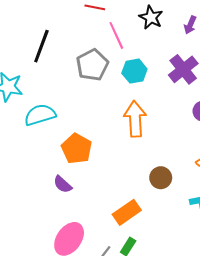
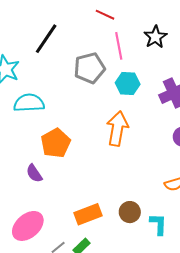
brown circle: (161, 178) -> (130, 212), moved

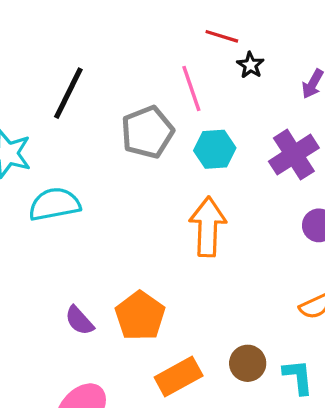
red line: (105, 15) -> (222, 36), moved
black star: (155, 37) -> (250, 65), size x0.7
orange pentagon: (56, 143) -> (140, 316), moved

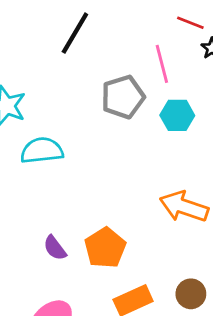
black line: (68, 93) -> (75, 33), moved
orange arrow: (208, 227) -> (184, 207), moved, turned -78

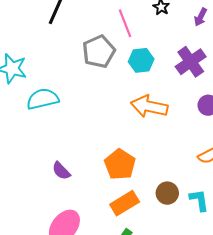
orange arrow: (184, 207) -> (149, 106), moved
orange pentagon: (105, 248) -> (120, 164), moved

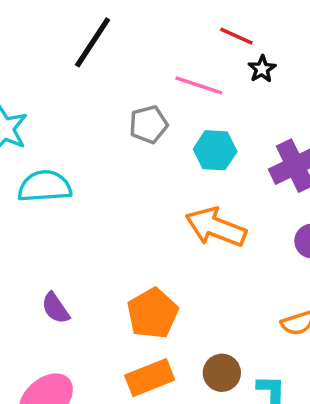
pink line: (125, 23) -> (199, 85), turned -60
gray pentagon: (99, 52) -> (149, 124), size x0.7

